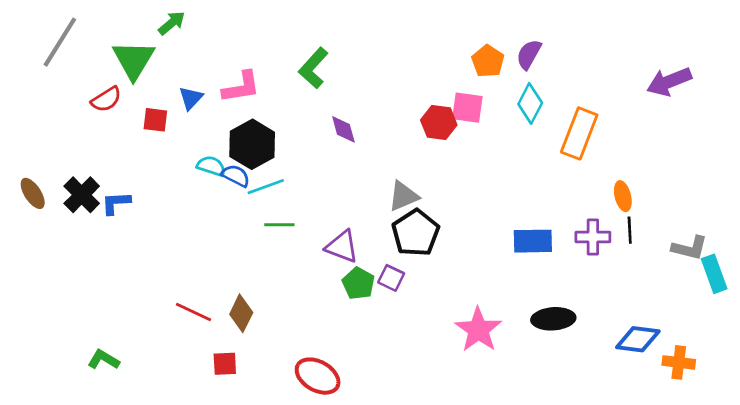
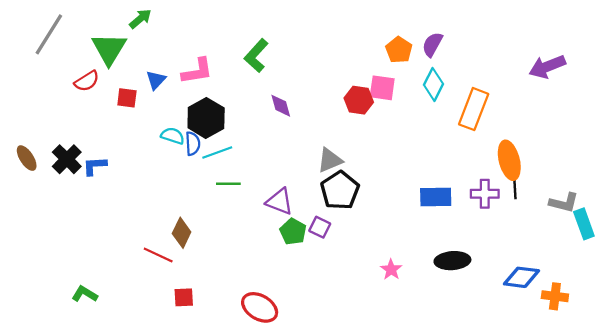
blue semicircle: (236, 176) -> (193, 144), turned 60
orange ellipse: (623, 196) -> (509, 160), size x1.6
brown diamond: (241, 313) -> (182, 233), moved
pink star: (478, 330) -> (391, 270), size x0.6

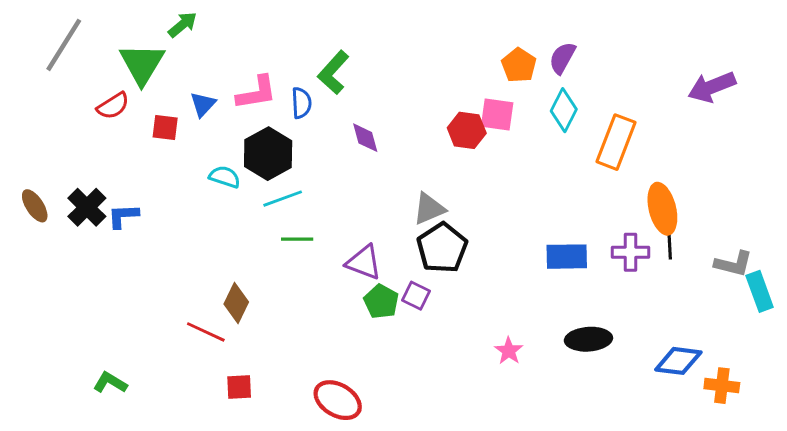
blue semicircle: (193, 144) -> (301, 103), moved

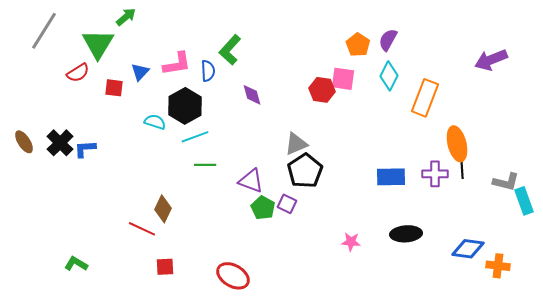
pink star: (509, 351) -> (351, 242), turned -30

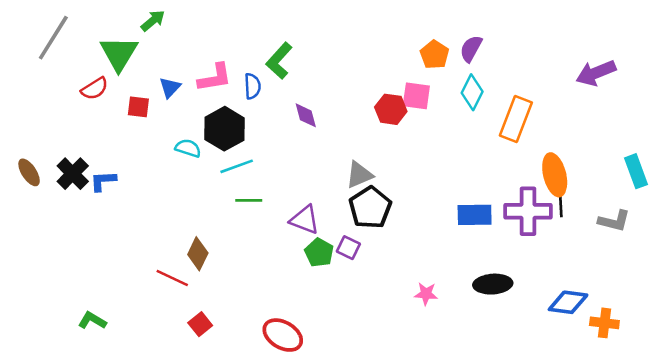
purple cross: (435, 174) -> (528, 211), size x1.5
cyan rectangle: (524, 201) -> (636, 171), moved
red square: (165, 267) -> (200, 324), turned -36

